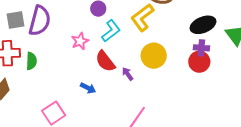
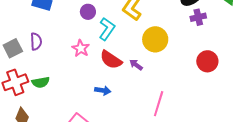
purple semicircle: (40, 21) -> (36, 41), size x0.6
green semicircle: (31, 61) -> (41, 82), turned 96
red circle: (199, 62) -> (207, 61), moved

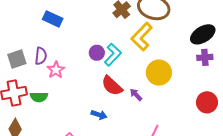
purple circle: (88, 12) -> (97, 53), moved
pink star: (81, 48) -> (56, 70), moved

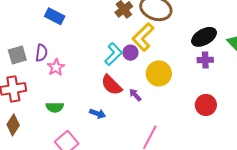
purple circle: (97, 53) -> (130, 53), moved
green semicircle: (39, 97) -> (55, 107), moved

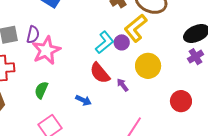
purple cross: (205, 60) -> (196, 57), turned -35
pink star: (56, 67) -> (46, 50), size x1.6
red circle: (206, 105) -> (181, 101), moved
green semicircle: (55, 107) -> (41, 90), turned 108

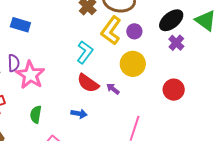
purple circle: (122, 42) -> (134, 31), moved

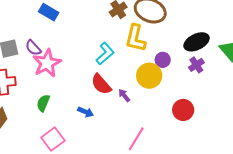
yellow L-shape: (111, 31) -> (136, 38), turned -36
purple circle: (134, 31) -> (163, 60), moved
purple semicircle: (14, 63) -> (33, 48), turned 126

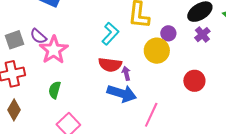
red semicircle: (101, 84) -> (110, 65), turned -35
purple arrow: (124, 95) -> (126, 73), moved, turned 32
blue arrow: (86, 112) -> (122, 93), moved, size x1.8

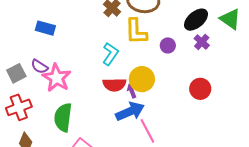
yellow circle: (157, 51) -> (142, 79), moved
green semicircle: (55, 90) -> (63, 117), size x1.6
blue arrow: (122, 93) -> (130, 111), turned -32
pink line: (151, 115) -> (147, 131), moved, turned -45

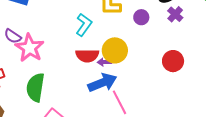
purple arrow: (132, 91) -> (104, 62), turned -72

